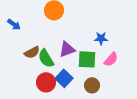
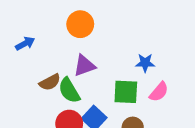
blue arrow: (14, 24) -> (25, 44), turned -64
purple triangle: (67, 49) -> (84, 66), moved

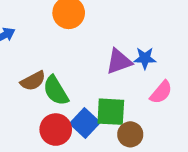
purple triangle: (84, 66) -> (119, 61), moved
green square: (126, 92) -> (111, 112), moved

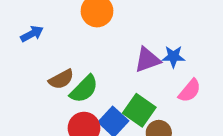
green semicircle: (56, 91) -> (84, 89), turned -104
green square: (111, 112) -> (139, 110), turned 32

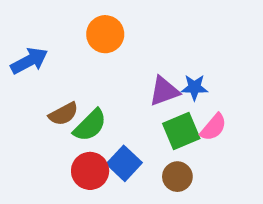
blue arrow: (32, 34) -> (29, 61), size x1.4
green square: (139, 110) -> (181, 131), moved, turned 32

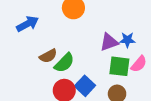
green square: (181, 131) -> (119, 66), turned 30

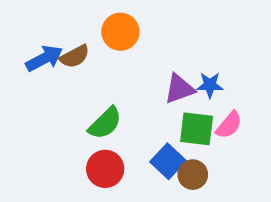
brown semicircle: (48, 56) -> (75, 56), moved
blue square: (85, 86) -> (168, 161), moved

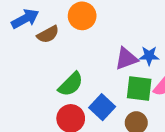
blue arrow: (44, 58) -> (25, 19), moved
blue square: (168, 161) -> (102, 107), moved

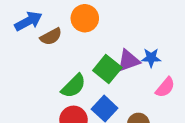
green square: (139, 89) -> (107, 69), moved, turned 32

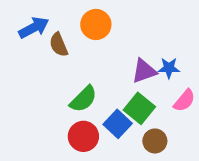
brown semicircle: (51, 37) -> (59, 45), turned 95
green square: (107, 69) -> (139, 108), moved

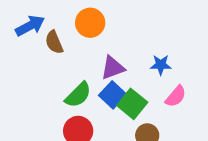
purple triangle: (144, 71) -> (113, 68), moved
blue square: (118, 124) -> (113, 95), moved

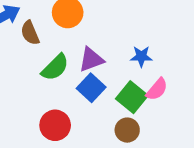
green semicircle: (78, 95) -> (55, 67), moved
green square: (132, 104) -> (132, 97), moved

